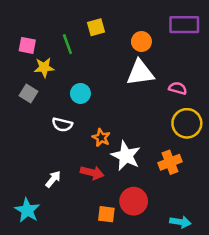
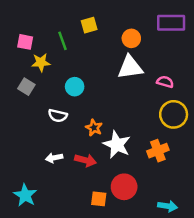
white arrow: (53, 179) -> (54, 158), moved, turned -140

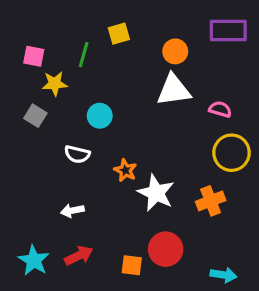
green line: (63, 41) -> (84, 55), turned 36
red arrow: (85, 160) -> (79, 256), moved, turned -40

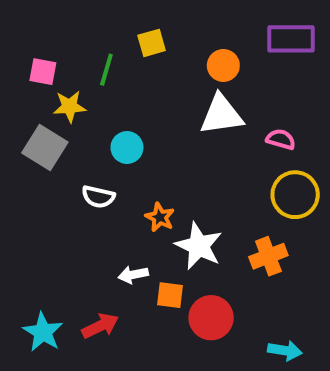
gray square: (35, 116) -> (45, 148), size x1.5
white arrow: (72, 211) -> (133, 275), moved
orange square: (132, 265) -> (170, 295), moved

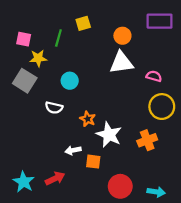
red circle: (211, 318) -> (120, 186), moved

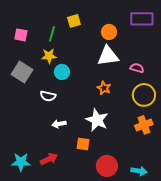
yellow star: (38, 58) -> (49, 56), moved
orange star: (88, 119) -> (104, 88), moved
orange cross: (147, 140) -> (144, 125), moved
white arrow: (73, 150) -> (59, 124), moved
cyan star: (24, 182) -> (21, 162), turned -30

